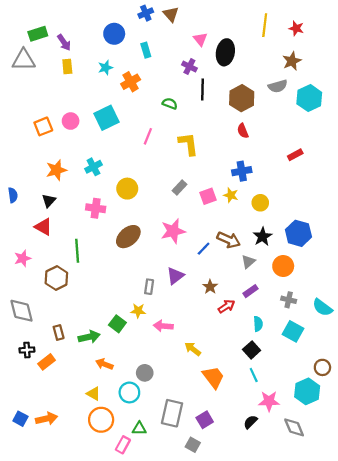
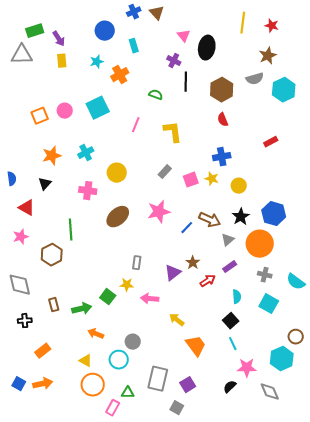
red triangle: (43, 227) -> (27, 208), moved
orange circle: (283, 266) -> (260, 244), size x1.4
purple triangle: (175, 276) -> (173, 273), moved
orange rectangle: (47, 362) -> (43, 351), moved

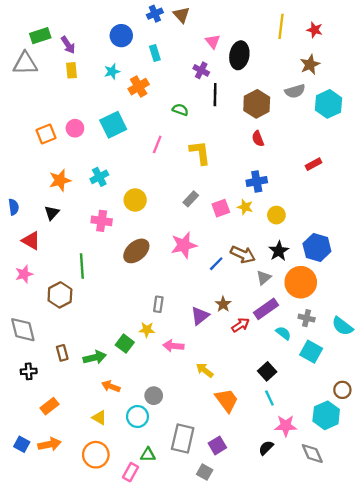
purple rectangle: (230, 267) -> (266, 309), size x1.5
cyan semicircle: (237, 297) -> (283, 333), moved, turned -48
orange circle: (93, 385) -> (96, 455), moved

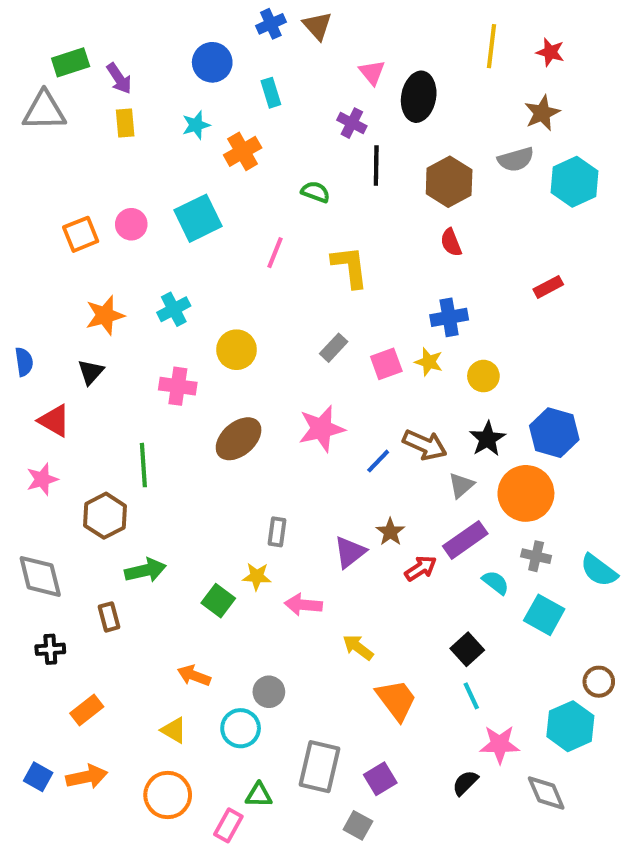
green arrow: (95, 357) -> (145, 570), moved

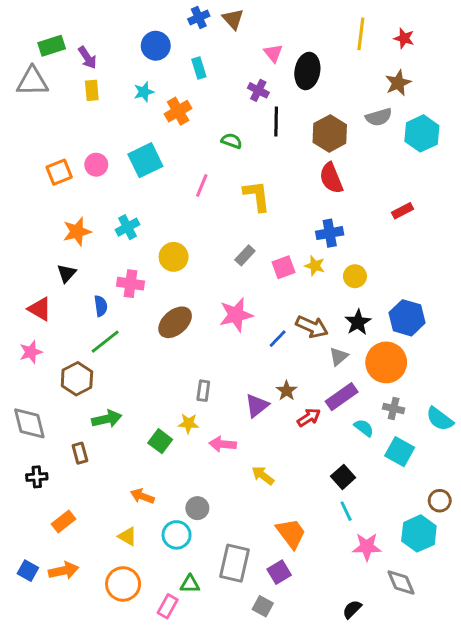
red semicircle: (451, 242) -> (331, 178), size x1.5
blue semicircle: (24, 362) -> (101, 306), moved
green line: (143, 465) -> (105, 342), turned 56
orange trapezoid: (396, 700) -> (291, 533), moved
black semicircle: (465, 783) -> (352, 609), moved

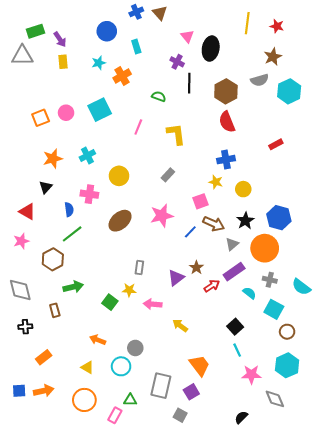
pink square: (284, 267) -> (200, 201), moved
brown circle: (440, 501) -> (287, 332), moved
blue square: (28, 571) -> (19, 391), turned -32

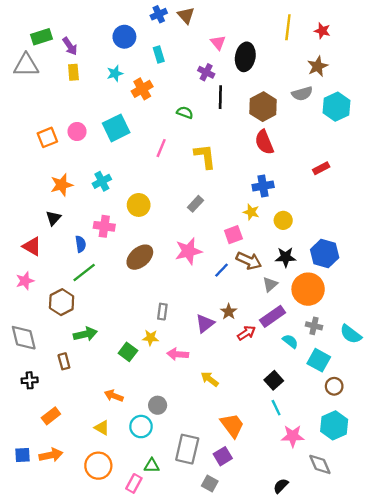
black star: (245, 221) -> (286, 257), turned 30

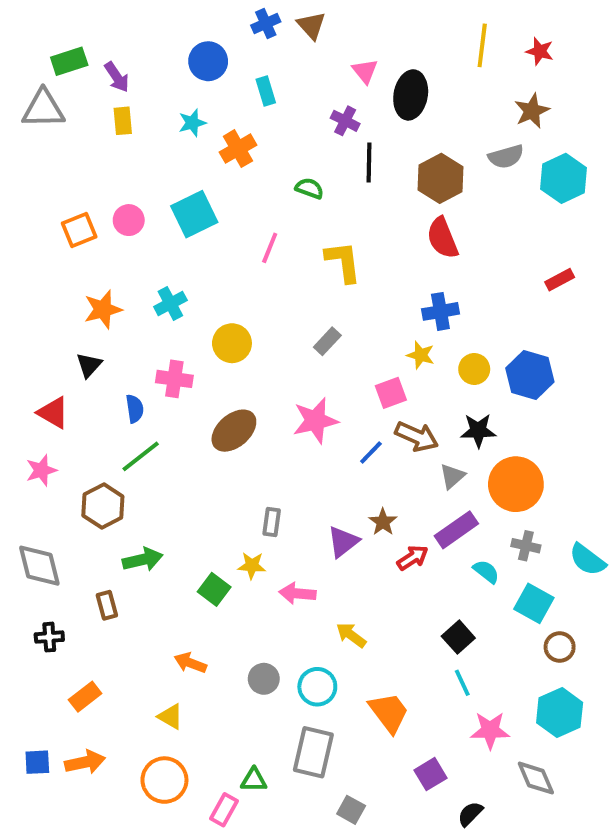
red rectangle: (321, 168) -> (560, 280), moved
blue hexagon: (325, 254) -> (530, 375), moved
cyan circle: (141, 427) -> (317, 687), moved
purple square: (223, 456) -> (431, 774), moved

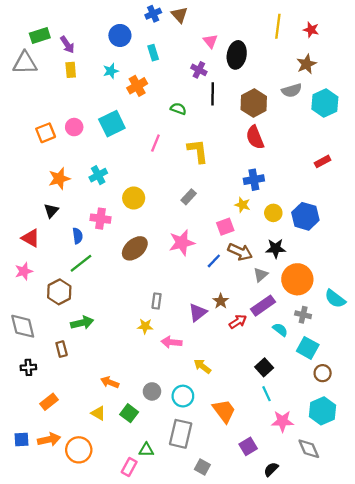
cyan semicircle: (587, 560) -> (335, 299), moved
green square: (214, 589) -> (129, 413), moved
orange circle: (164, 780) -> (79, 450), moved

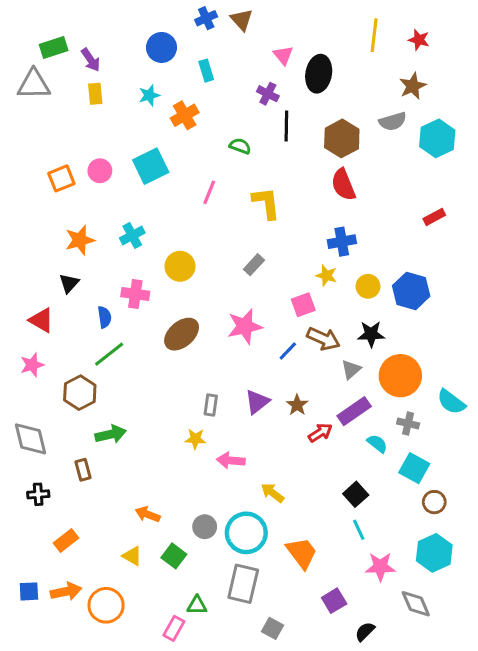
purple triangle: (198, 312) -> (257, 402), moved
cyan circle: (183, 396) -> (246, 533), size x1.4

